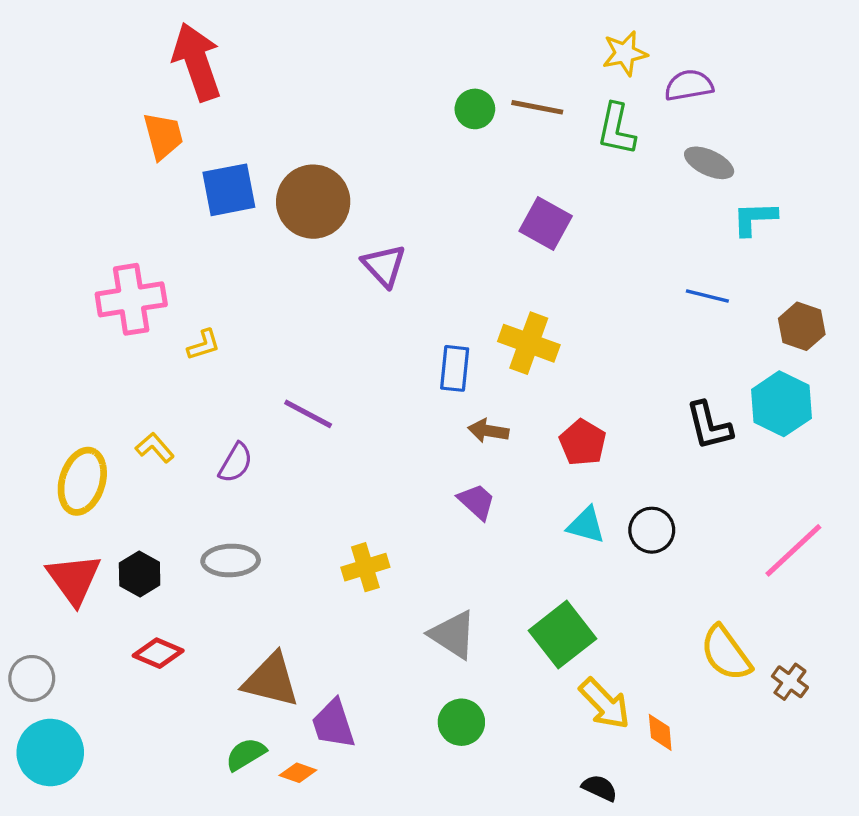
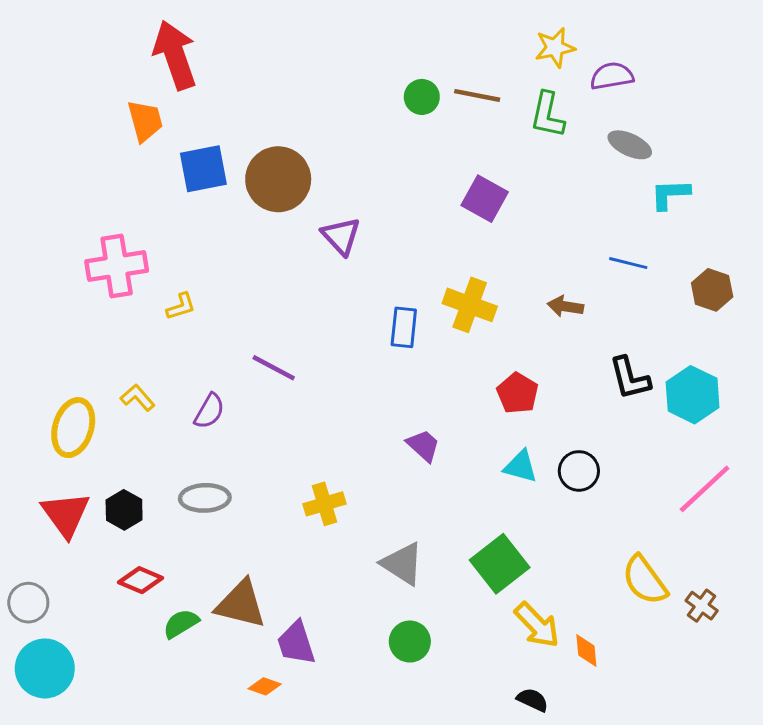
cyan hexagon: (782, 404) -> (693, 395), moved
brown arrow: (488, 431) -> (565, 306), moved
green semicircle: (246, 754) -> (181, 624), moved

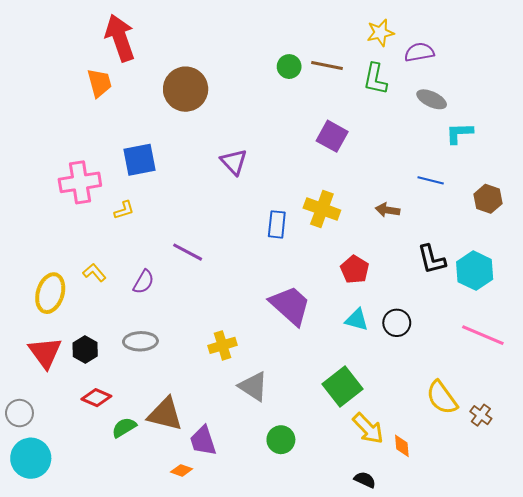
blue square: (203, 169) -> (139, 160), moved
brown circle: (278, 179) -> (186, 89), moved
purple trapezoid: (423, 446) -> (290, 305), size x1.8
pink line: (705, 489) -> (483, 335), turned 66
gray triangle: (402, 564) -> (253, 386), moved

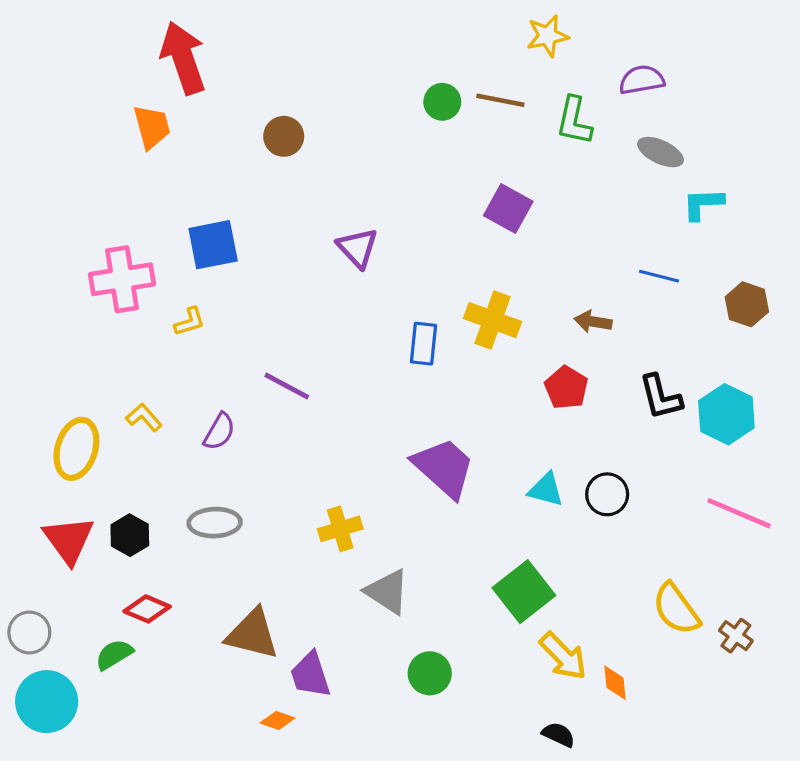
yellow star: (380, 33) -> (547, 36), moved
brown circle: (186, 89) -> (284, 136), size x0.6
red pentagon: (355, 270) -> (566, 388), moved
green semicircle: (124, 427) -> (114, 654), moved

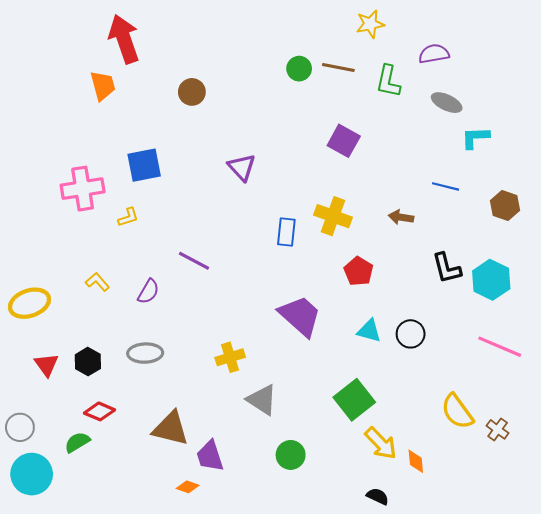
red pentagon: (566, 388) -> (359, 271), moved
yellow ellipse: (76, 449) -> (29, 303), moved, turned 54
red triangle: (69, 540) -> (46, 365), size x0.7

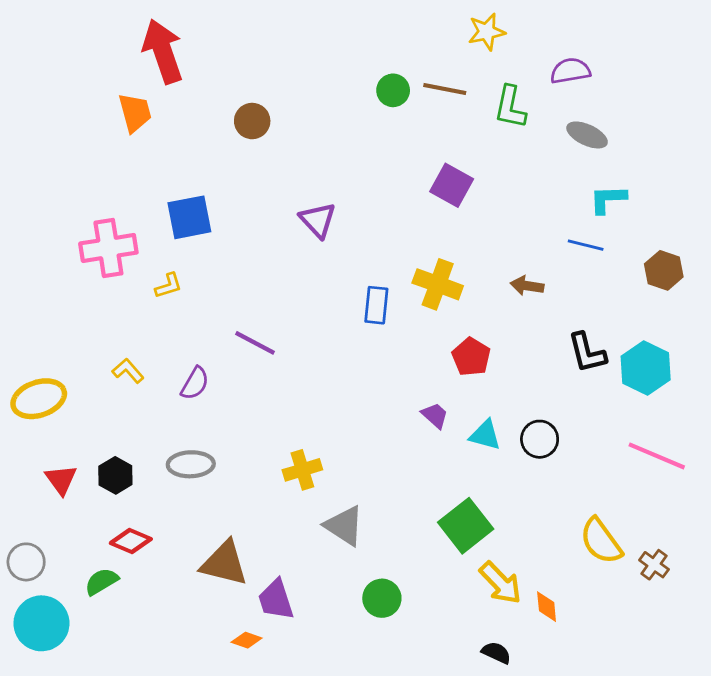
cyan L-shape: (475, 138) -> (608, 199), moved
purple trapezoid: (300, 316) -> (435, 415), moved, size x0.5

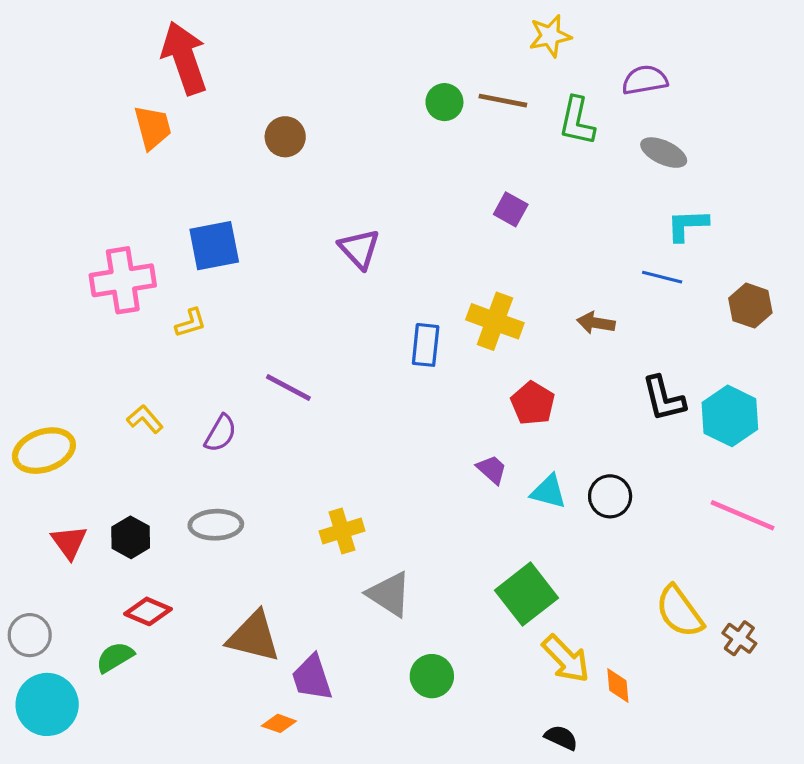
purple square: (452, 185) -> (511, 209), size x0.7

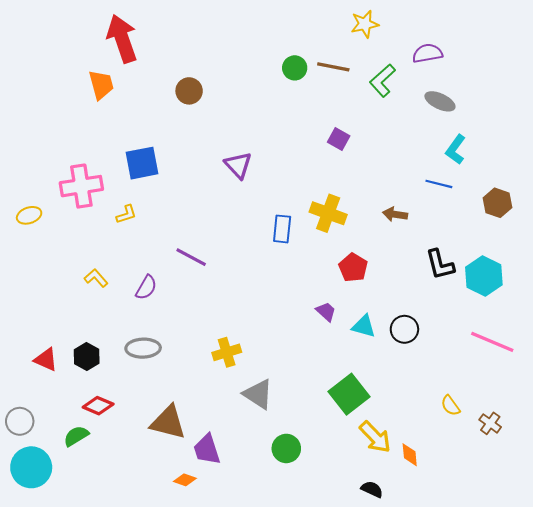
green L-shape: (577, 121) -> (382, 80), turned 36
cyan L-shape: (687, 225) -> (456, 149), turned -52
yellow ellipse: (44, 451) -> (29, 215), moved, size x0.6
red triangle: (69, 542) -> (46, 360), turned -30
yellow semicircle: (679, 611) -> (450, 406), size x0.6

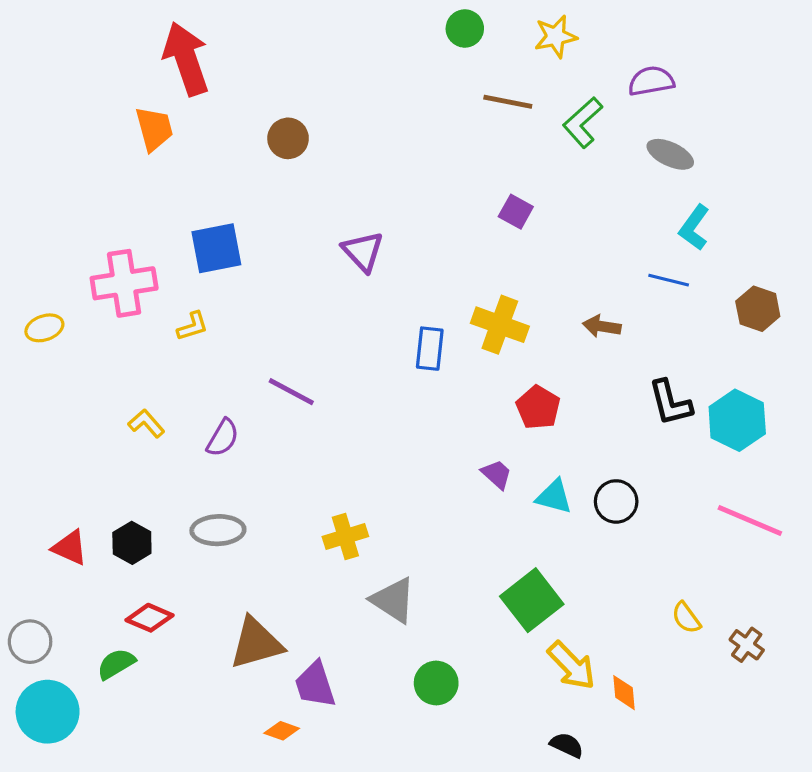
green circle: (295, 68) -> (465, 28), moved
brown triangle: (168, 422) -> (256, 643), turned -30

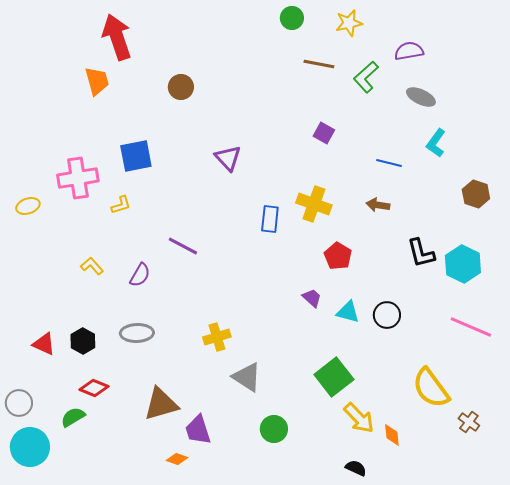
blue line: (669, 280) -> (389, 163), moved
yellow semicircle: (686, 618) -> (431, 388), size x2.0
brown cross: (747, 645) -> (469, 422), moved

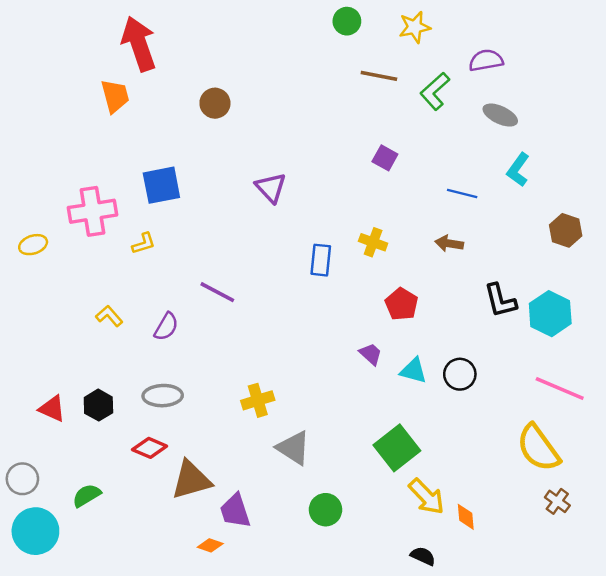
yellow cross: (314, 204) -> (373, 242), size x0.7
red diamond: (94, 388) -> (150, 448), moved
yellow semicircle: (431, 388) -> (538, 448), moved

